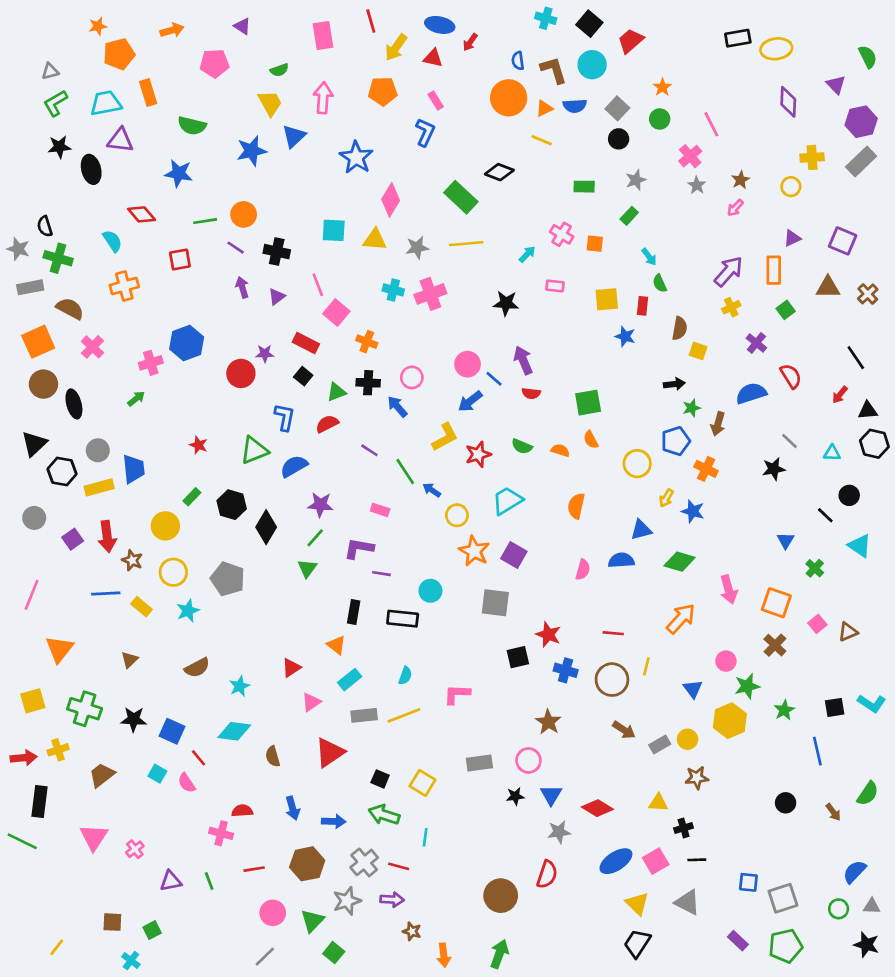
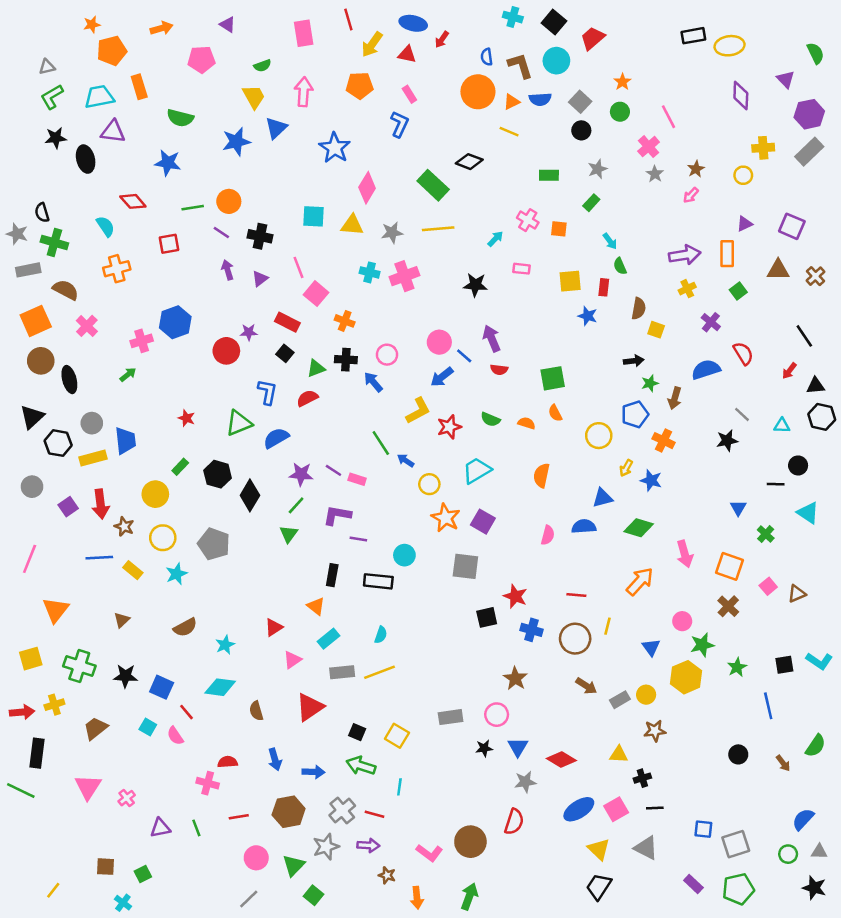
purple arrow: (729, 271) -> (685, 255), turned 40
purple line: (369, 450) -> (333, 470), moved
black line: (825, 515) -> (776, 484), turned -42
pink L-shape: (457, 694) -> (429, 853), moved, turned -145

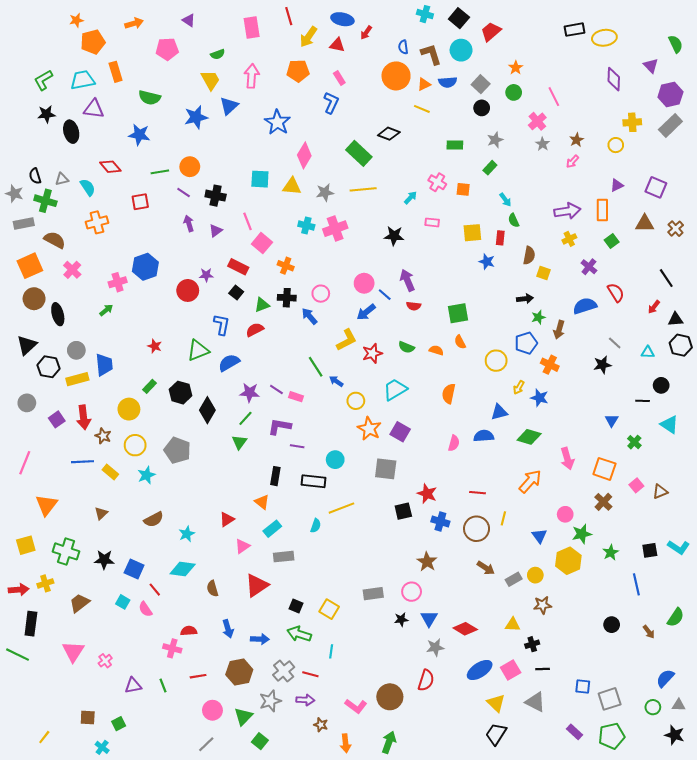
gray triangle: (47, 67) -> (62, 179), moved
yellow line: (380, 672) -> (341, 508), moved

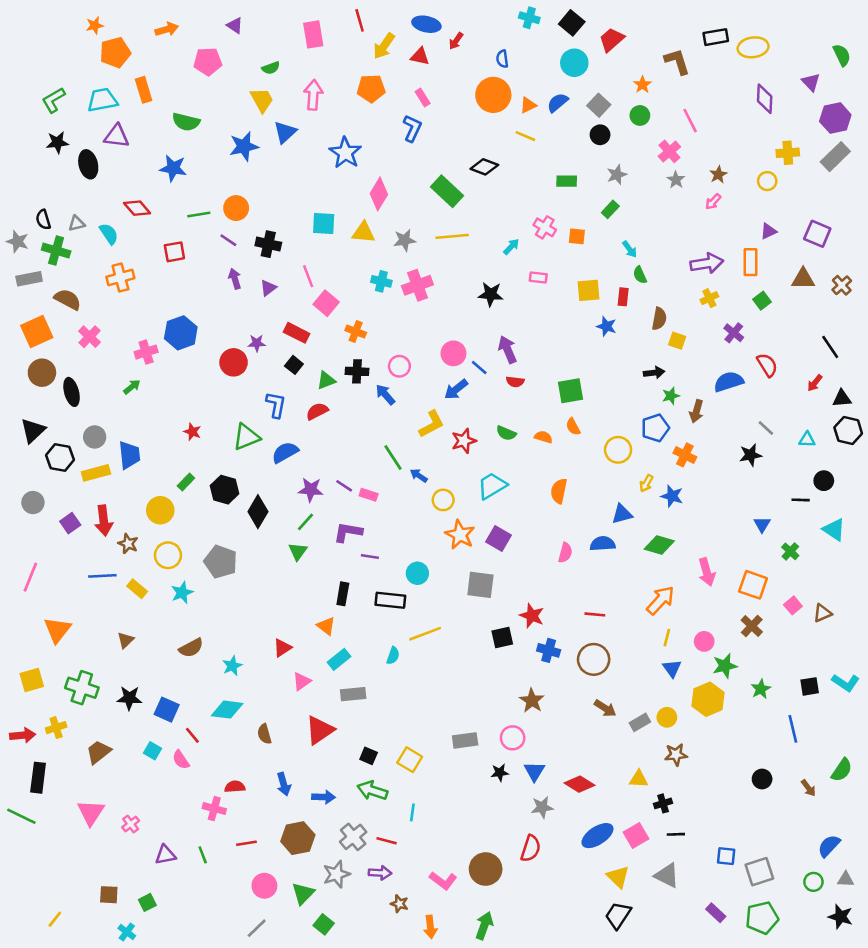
brown L-shape: (431, 54) -> (677, 61), moved
blue semicircle: (448, 82) -> (558, 103), turned 144
yellow line: (503, 518) -> (667, 638), moved

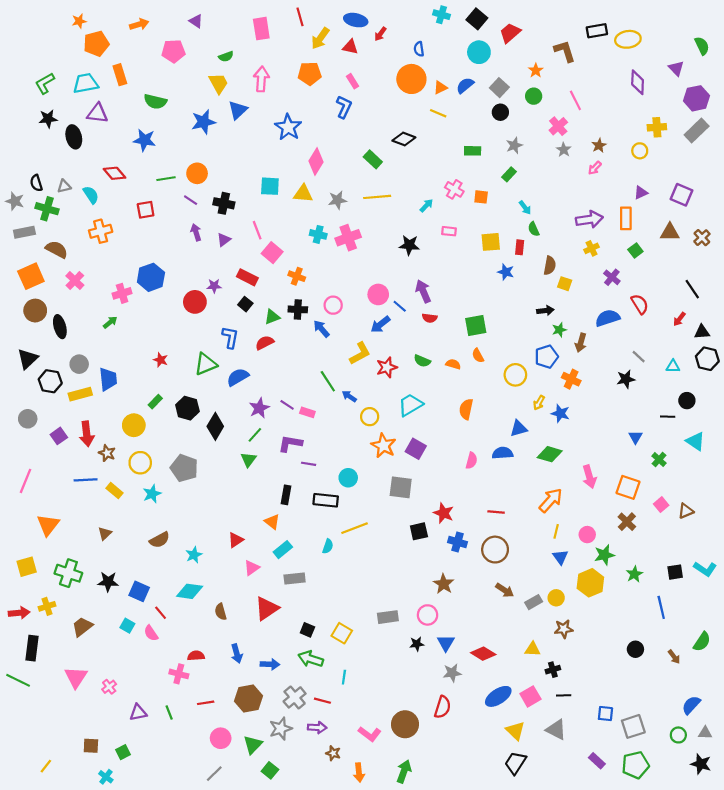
green rectangle: (447, 191) -> (373, 159), size x0.7
purple star: (311, 490) -> (259, 408), turned -30

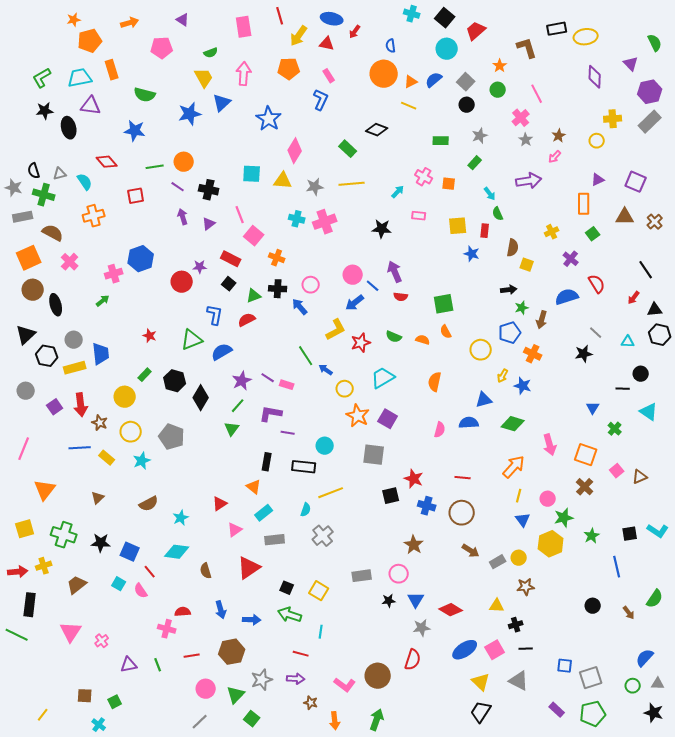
purple arrow: (589, 219) -> (529, 181), moved
gray cross: (295, 697) -> (323, 536), moved

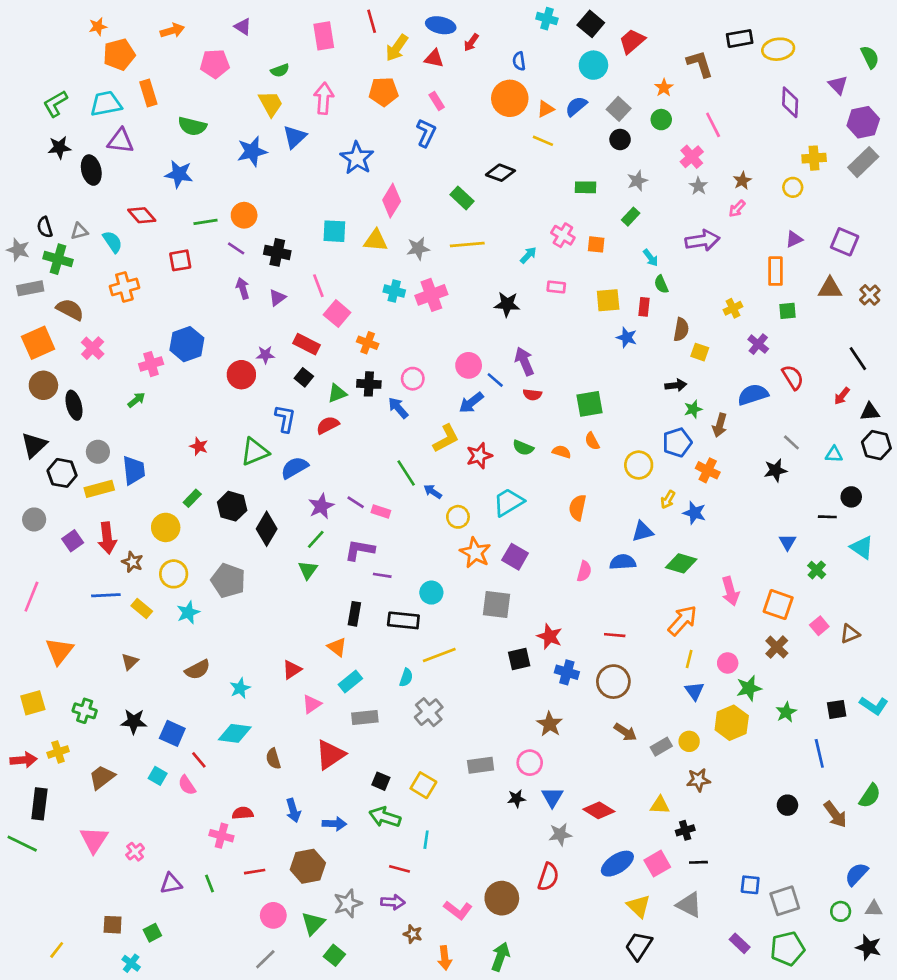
green square: (593, 234) -> (787, 311), turned 32
green cross: (64, 535) -> (85, 711), size x0.7
brown arrow: (629, 613) -> (835, 814), size x1.5

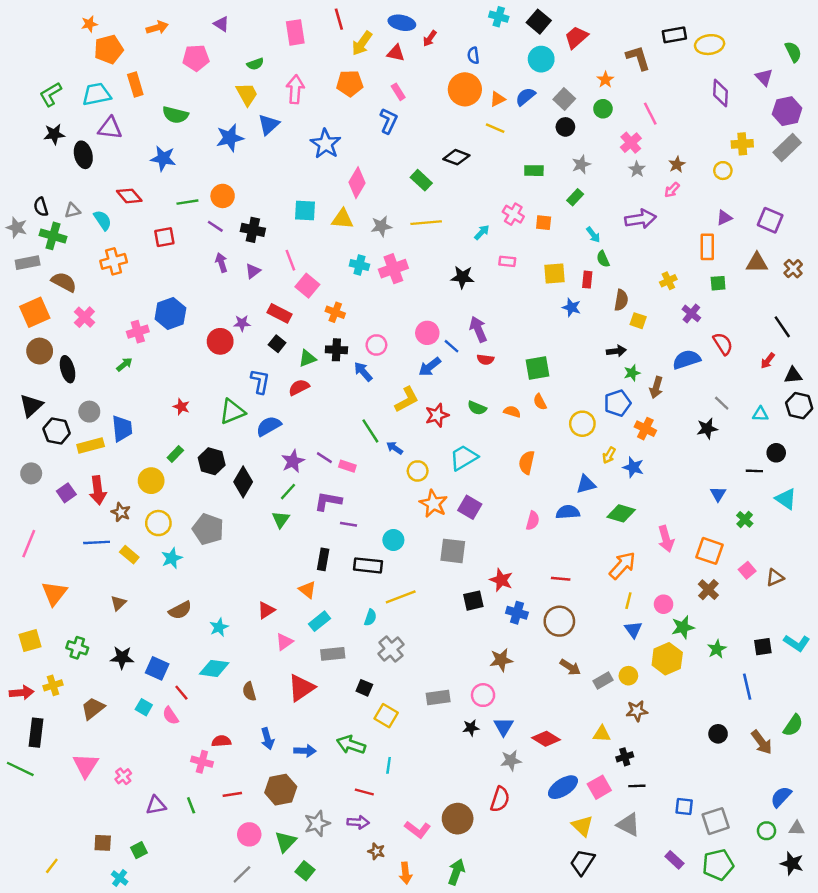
brown star: (550, 724) -> (501, 660), turned 30
black square: (381, 781) -> (364, 688), moved

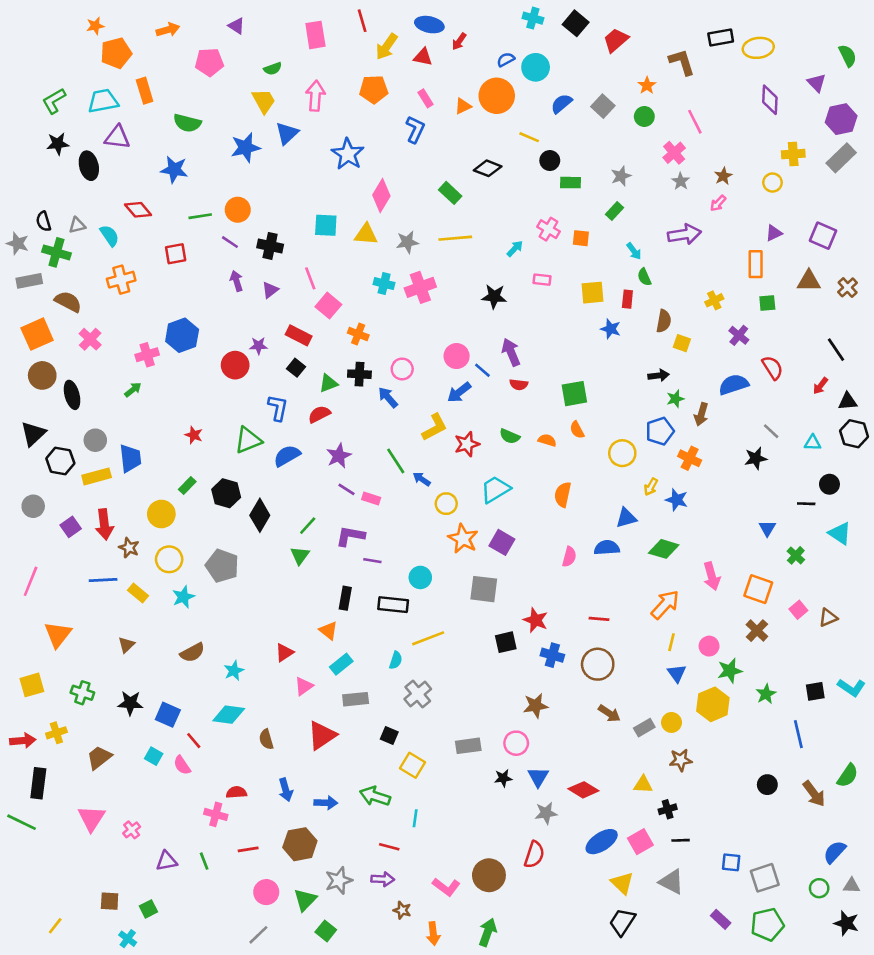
blue semicircle: (473, 55) -> (506, 60), turned 70
cyan circle: (541, 59) -> (536, 67), moved
orange triangle: (498, 99) -> (463, 106), moved
black circle: (565, 127) -> (550, 161), moved
purple star: (293, 461) -> (339, 456), moved

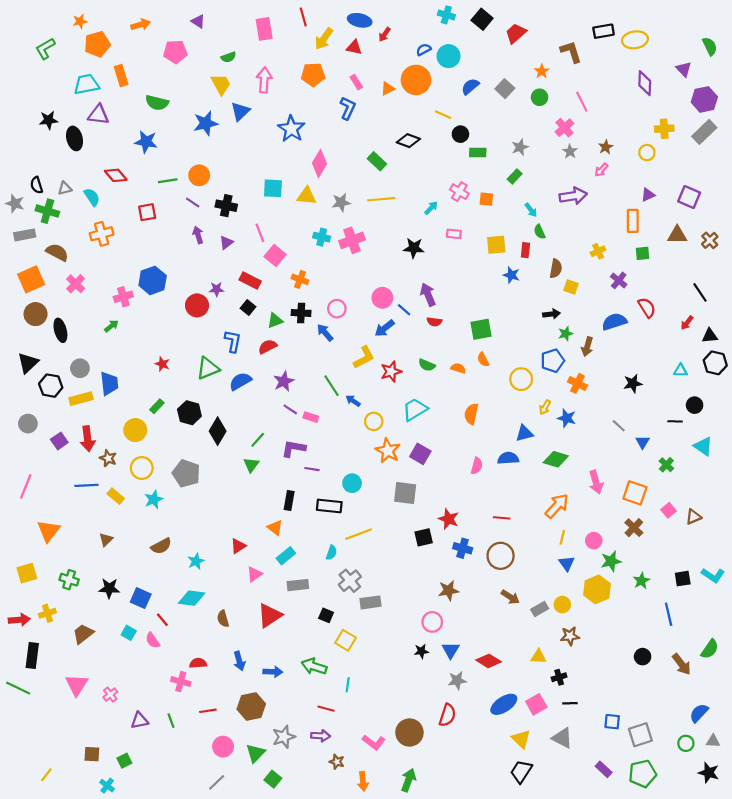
green L-shape: (54, 101) -> (45, 48), moved
gray line: (771, 431) -> (619, 426), moved
gray rectangle: (468, 746) -> (370, 602), moved

